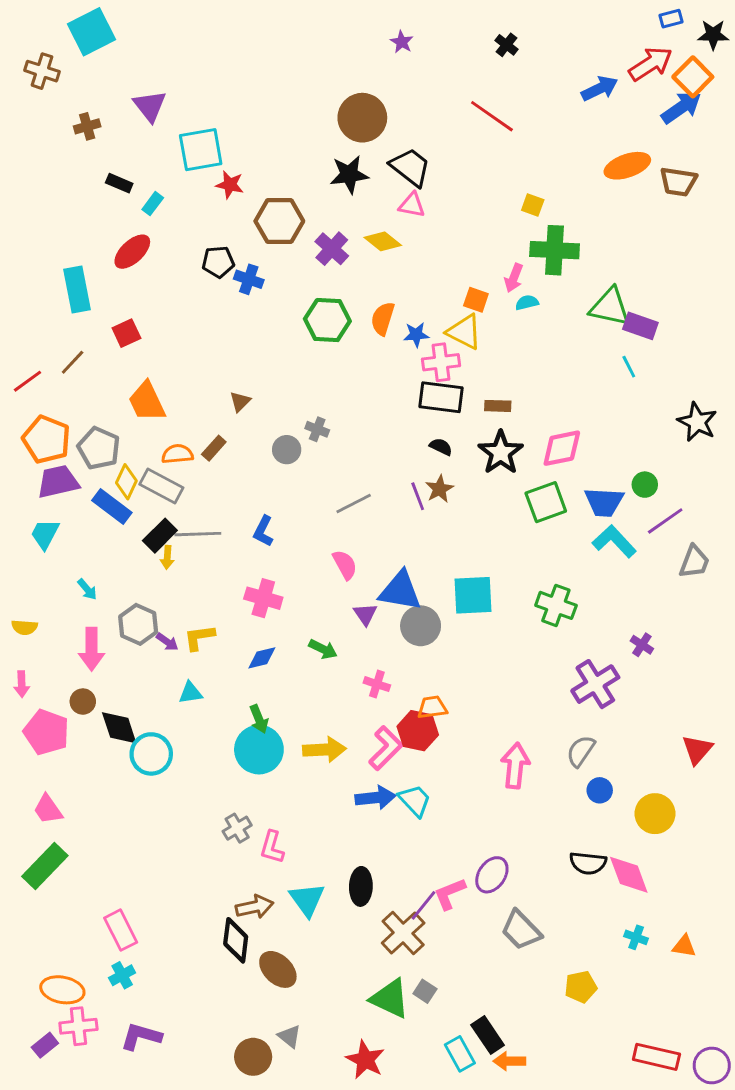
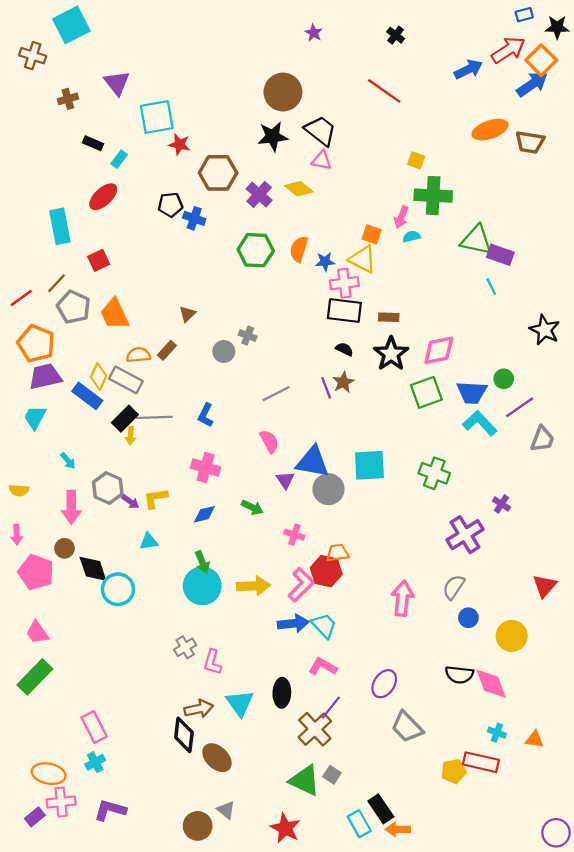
gray pentagon: (99, 448) -> (74, 307), moved
pink L-shape: (450, 894) -> (323, 667), moved, turned 52
red rectangle: (656, 1057) -> (481, 762), moved

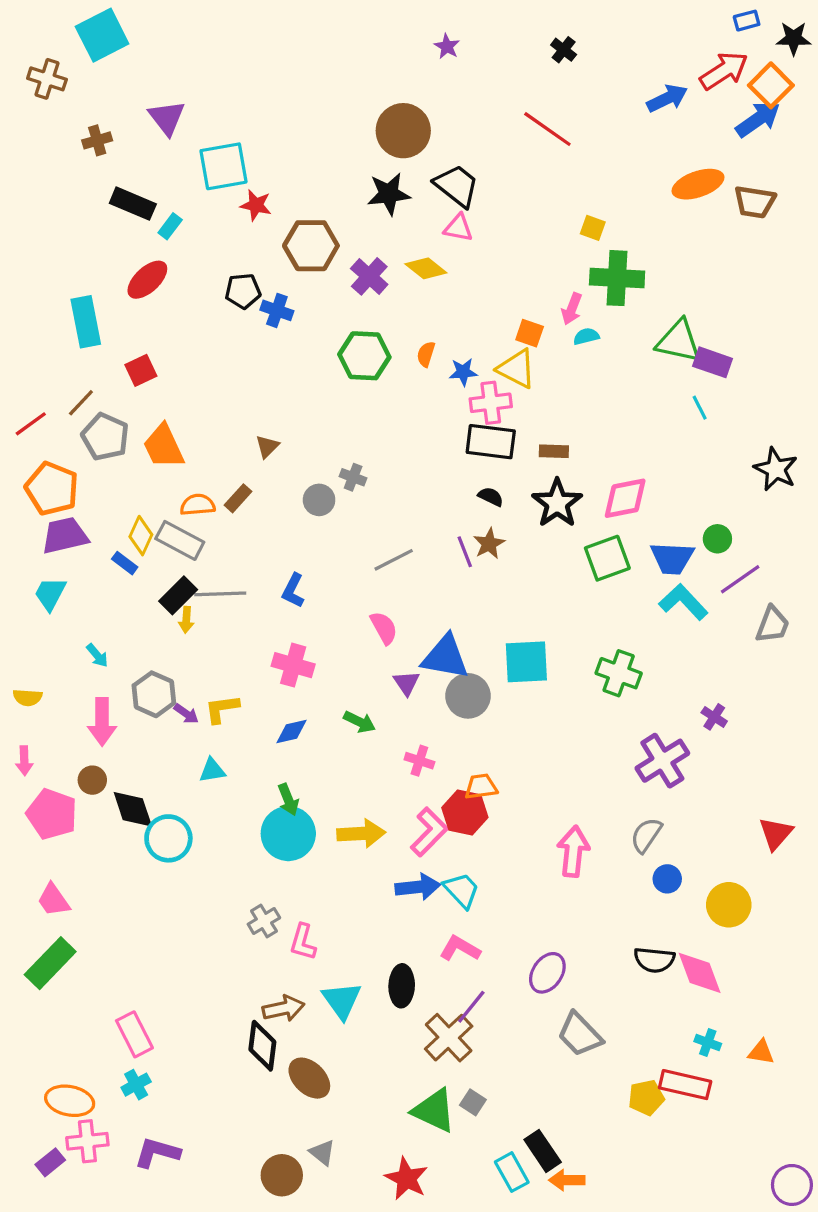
black rectangle: (93, 143) -> (133, 204), size x1.5
orange semicircle: (299, 249) -> (426, 354), size x0.7
blue rectangle: (87, 396) -> (125, 563), size x0.6

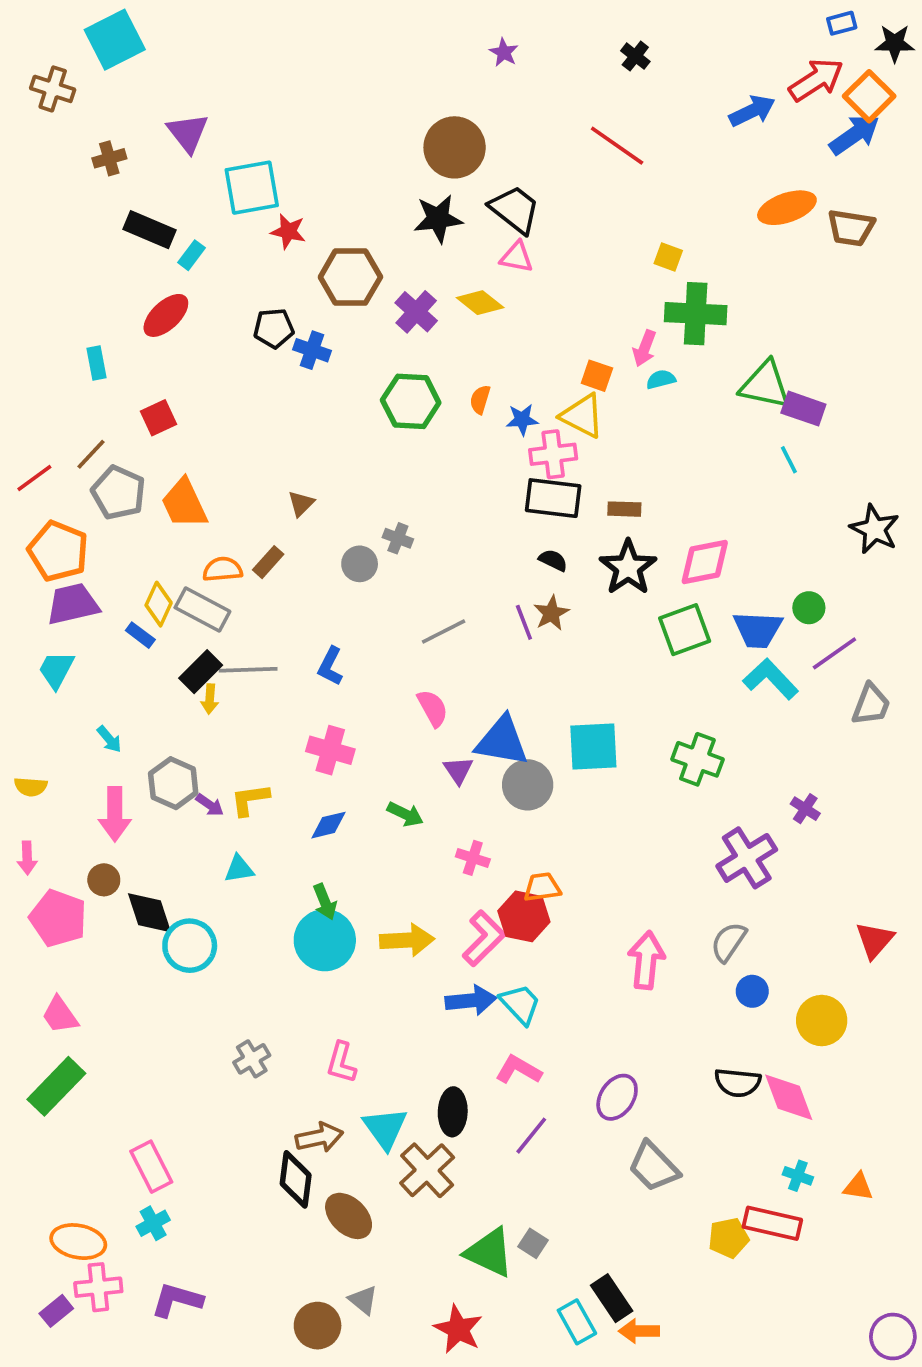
cyan rectangle: (86, 322) -> (97, 363), size x0.6
gray cross: (264, 921) -> (252, 1059), moved
brown cross: (449, 1038) -> (427, 1170), moved

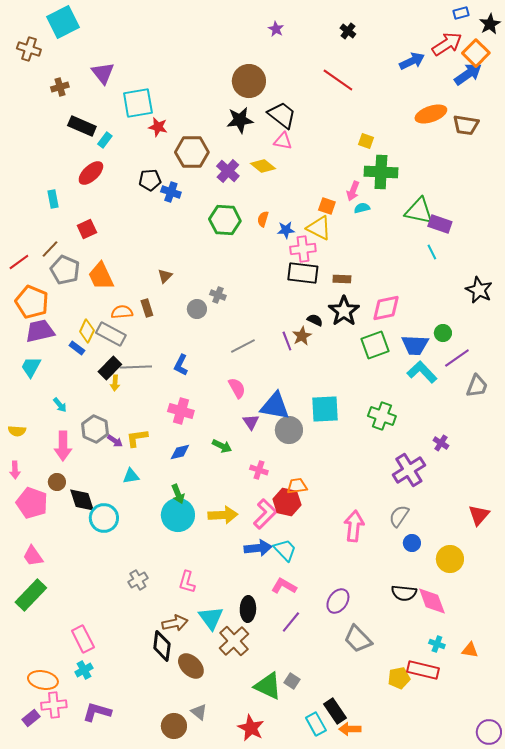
black star: (895, 43) -> (490, 24), turned -30
black semicircle: (553, 560) -> (315, 320), moved
brown rectangle: (268, 562) -> (147, 308), turned -60

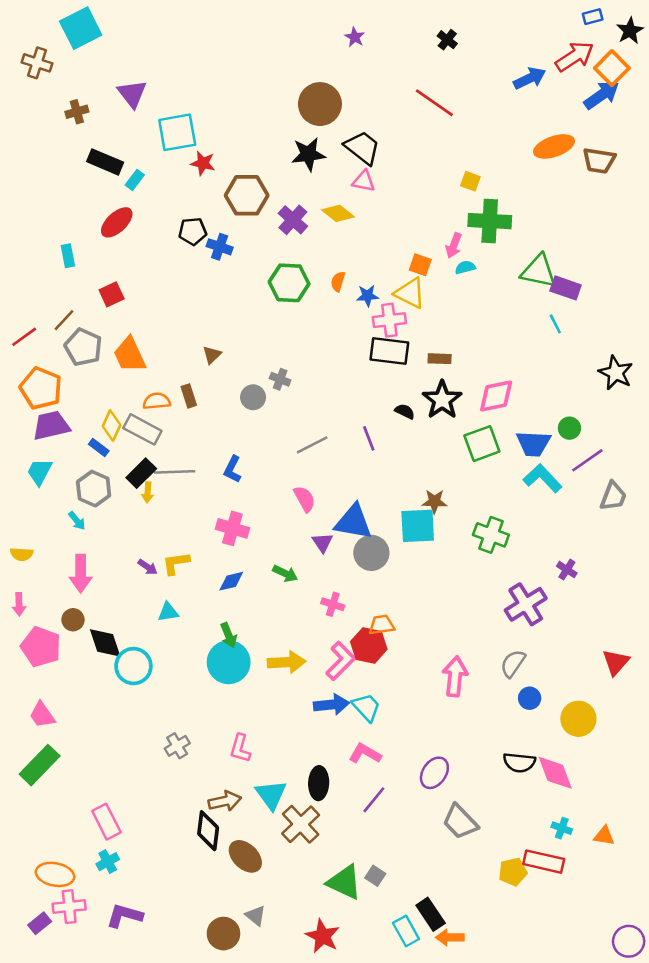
brown star: (302, 336) -> (434, 501), moved, turned 30
gray hexagon: (95, 429) -> (94, 489), moved

